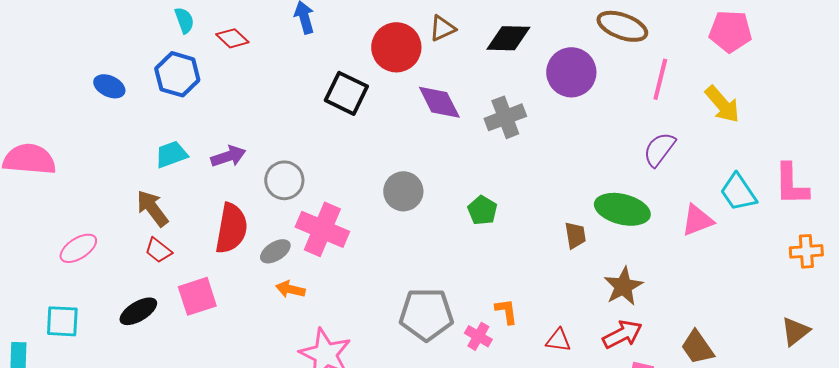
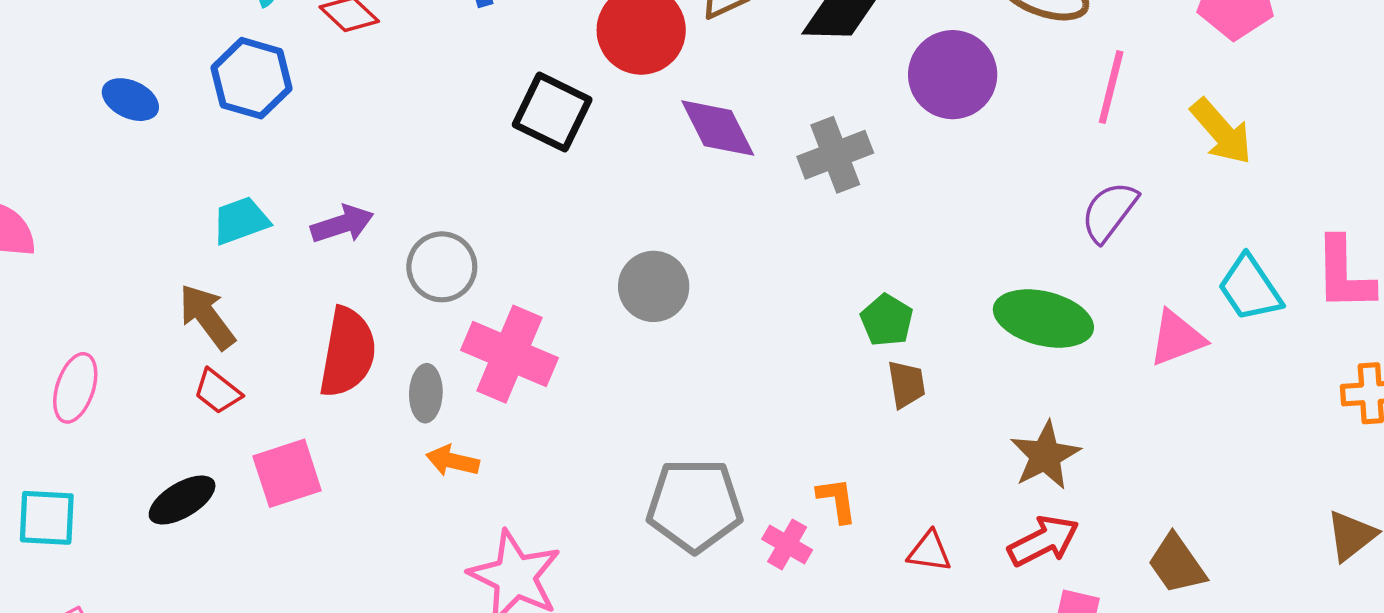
green pentagon: (482, 210) -> (887, 320), moved
brown trapezoid: (575, 235) -> (906, 384), moved
pink ellipse: (78, 248) -> (75, 388), turned -39
gray ellipse: (275, 251) -> (426, 393), turned -56

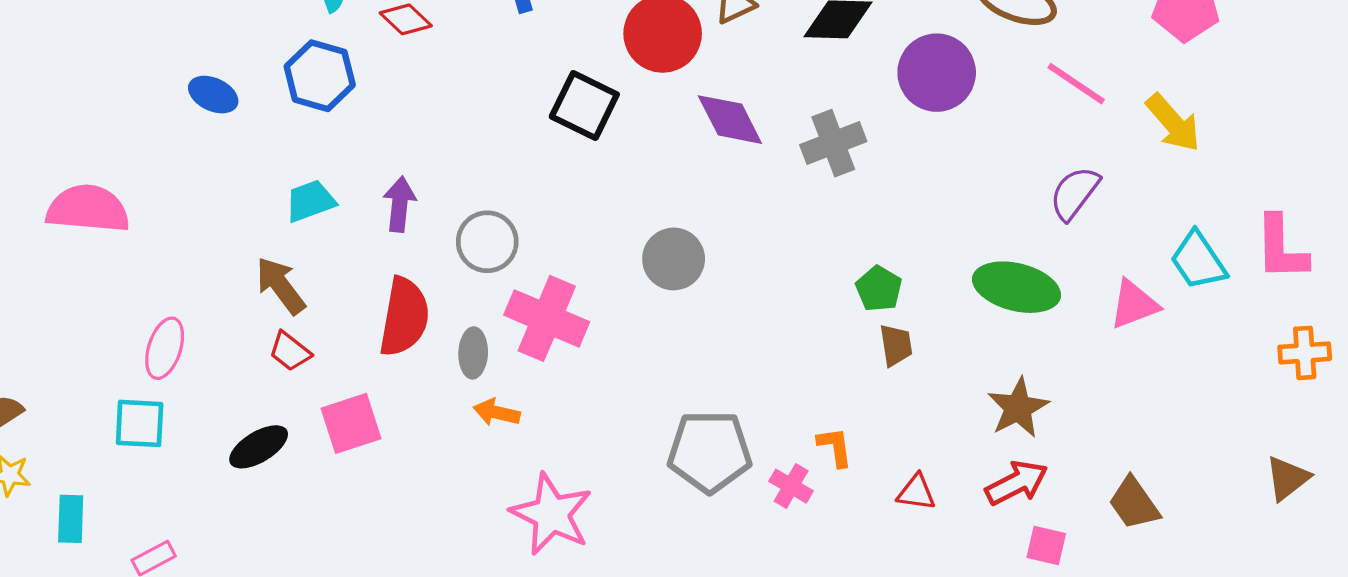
pink line: (1111, 87) -> (1076, 84), turned -70
purple arrow: (342, 224) -> (400, 204), turned -66
cyan square: (47, 518) -> (140, 423), moved

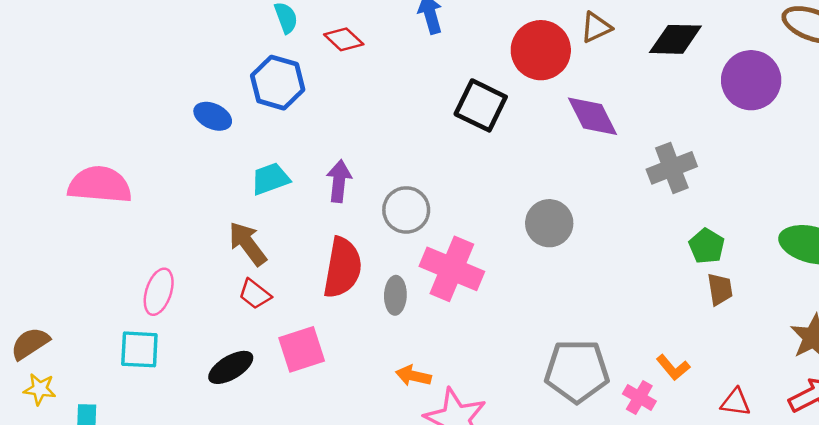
blue ellipse: (213, 95) -> (213, 116), moved
gray cross: (833, 143) -> (672, 168), moved
orange arrow: (497, 412) -> (413, 376), moved
orange L-shape: (835, 447) -> (673, 367), turned 148

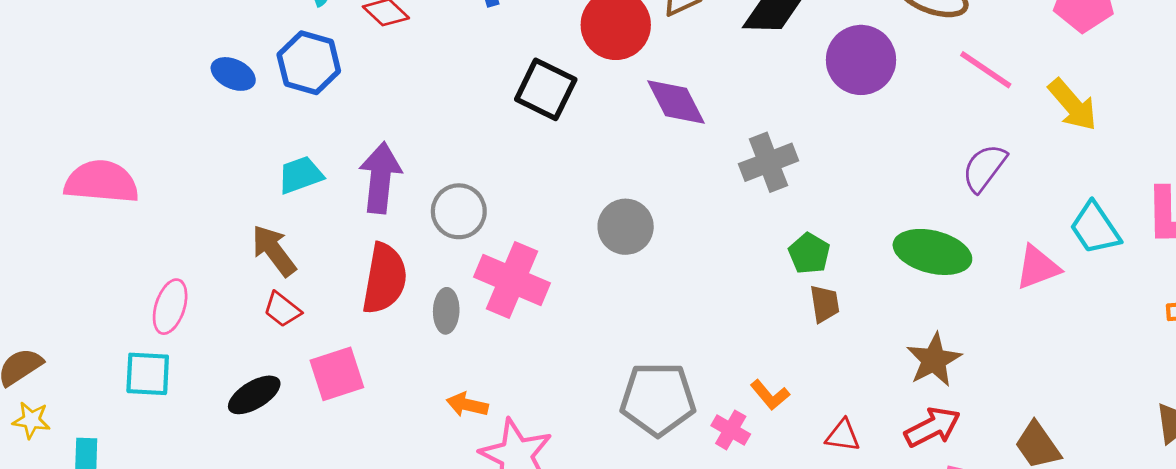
blue ellipse: (213, 116) -> (233, 74), moved
purple arrow: (339, 181) -> (380, 178), size x1.4

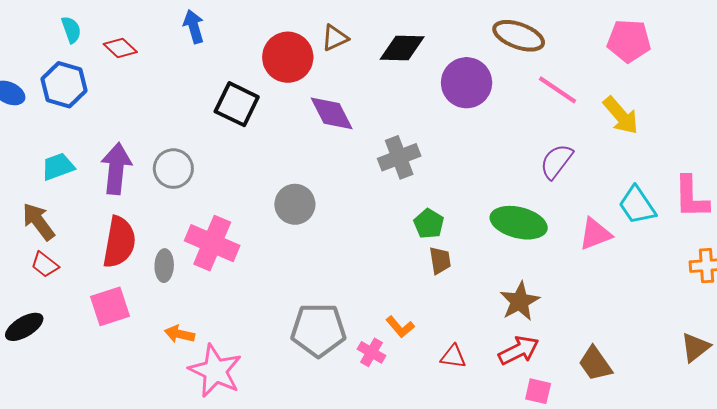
gray circle: (459, 211) -> (173, 169), moved
pink square: (337, 374) -> (110, 306), moved

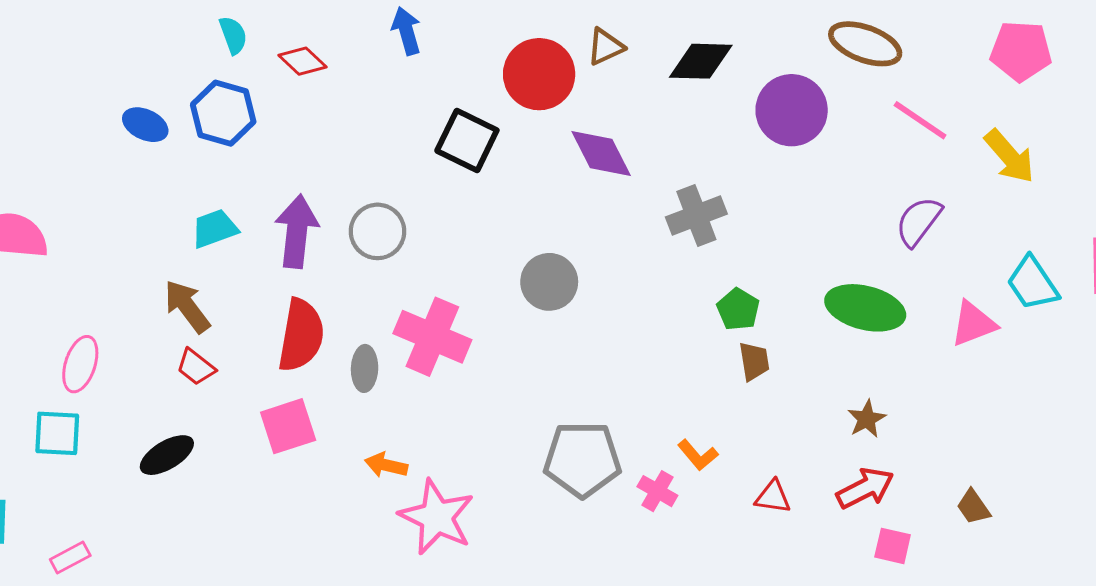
brown star: (520, 301) -> (867, 419), size x0.7
brown trapezoid: (595, 364) -> (973, 507), size x0.7

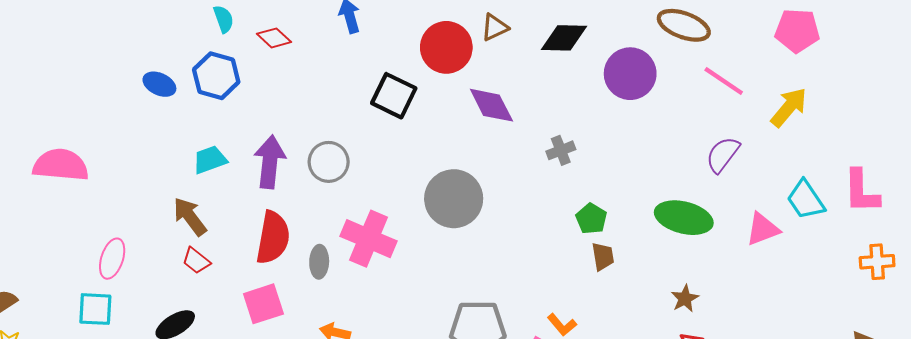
yellow arrow: (1009, 156) -> (789, 107), turned -99
gray cross: (696, 216) -> (561, 150), size x0.7
gray circle: (549, 282) -> (454, 199), size x1.4

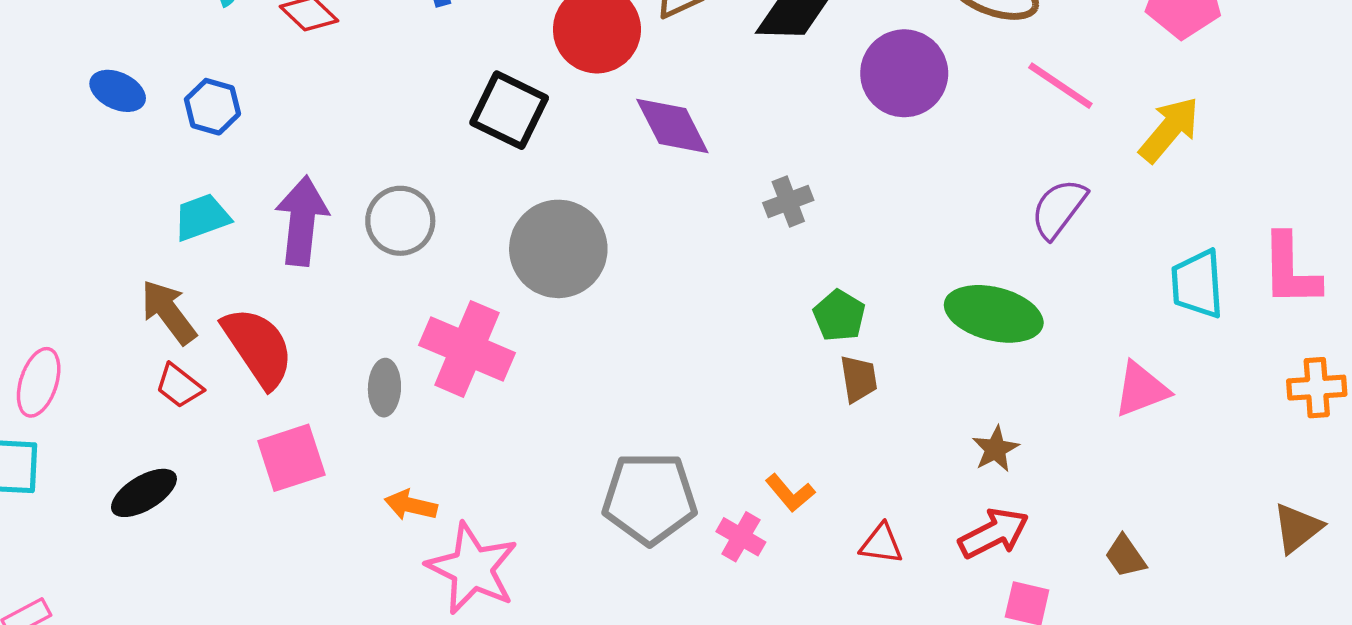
blue hexagon: (216, 76) -> (212, 107), moved, size x0.7
gray circle: (454, 199) -> (558, 249), moved
cyan trapezoid: (806, 200) -> (1197, 284), turned 30
pink triangle: (763, 229) -> (1141, 389), moved
red semicircle: (273, 238) -> (258, 347), moved, turned -44

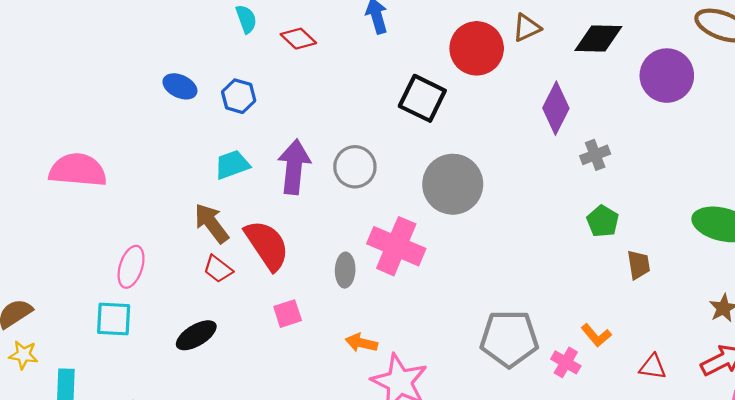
purple diamond: (672, 126) -> (556, 108), moved, turned 54
green pentagon: (839, 316) -> (603, 221), moved
pink square: (291, 458) -> (288, 314), size x0.7

